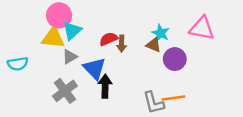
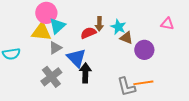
pink triangle: (202, 28) -> (167, 24), size x0.6
cyan star: (161, 33) -> (118, 27), moved
brown arrow: (122, 44) -> (99, 24), moved

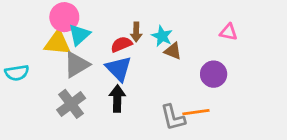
gray triangle: (55, 48) -> (77, 65), size x1.5
purple circle: (144, 50) -> (214, 74), moved
blue triangle: (76, 58) -> (119, 69), moved

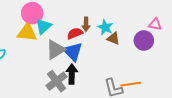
gray triangle: (77, 65) -> (56, 50), moved
purple circle: (214, 74) -> (144, 41), moved
gray cross: (71, 104) -> (57, 81), moved

